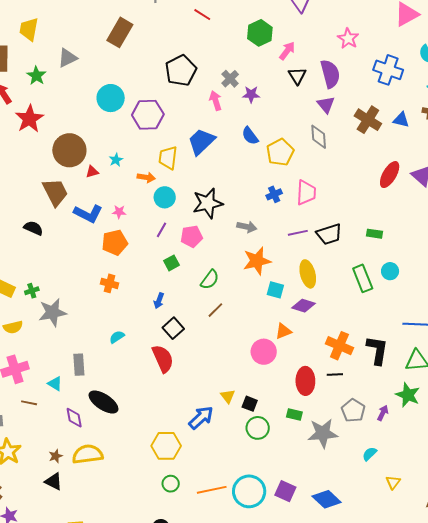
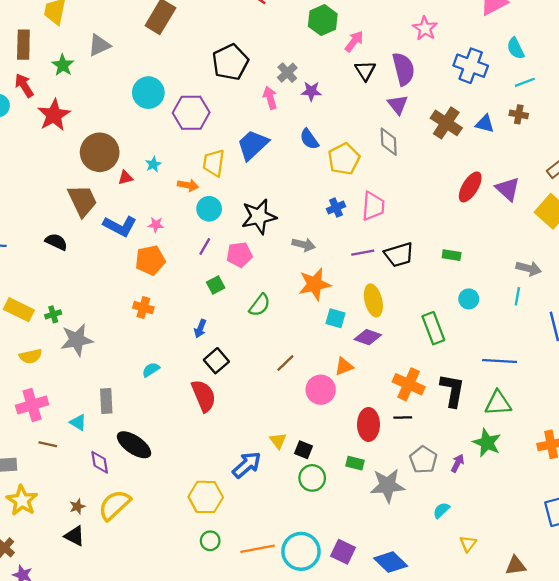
green rectangle: (363, 278) -> (433, 328), moved
brown line: (215, 310) -> (285, 363), moved
yellow semicircle: (88, 454) -> (114, 505), turned -36

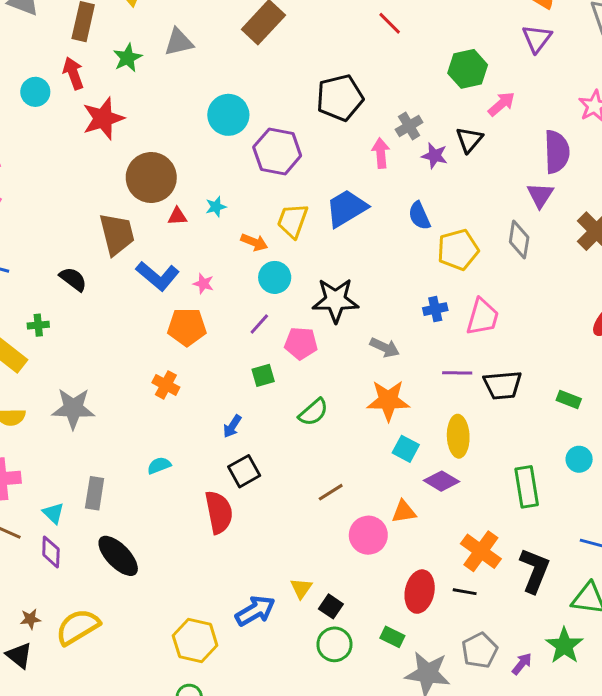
black triangle: (365, 71) -> (469, 140), moved
green cross: (53, 314) -> (38, 325), moved
purple diamond: (100, 462) -> (51, 552), moved

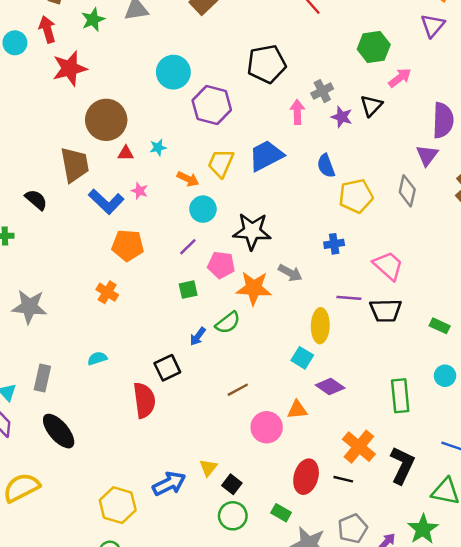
pink star: (203, 284) -> (139, 191), moved
pink trapezoid: (483, 317) -> (388, 266), moved, turned -68
orange star: (388, 400) -> (254, 288), moved
blue arrow: (232, 426) -> (198, 336), moved
yellow ellipse: (458, 436) -> (320, 326), moved

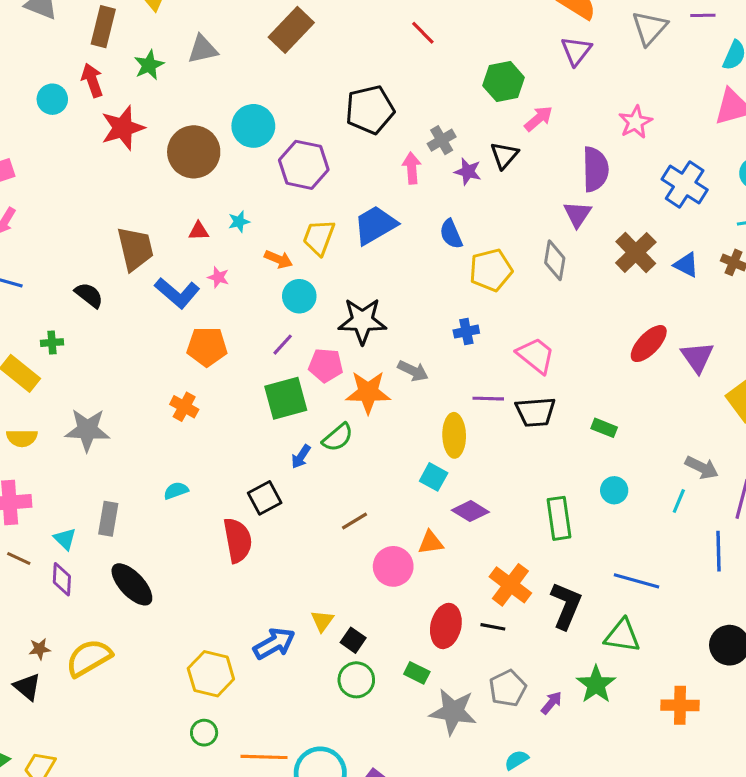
brown circle: (106, 120) -> (194, 152), moved
green square: (188, 290) -> (286, 398), size x1.8

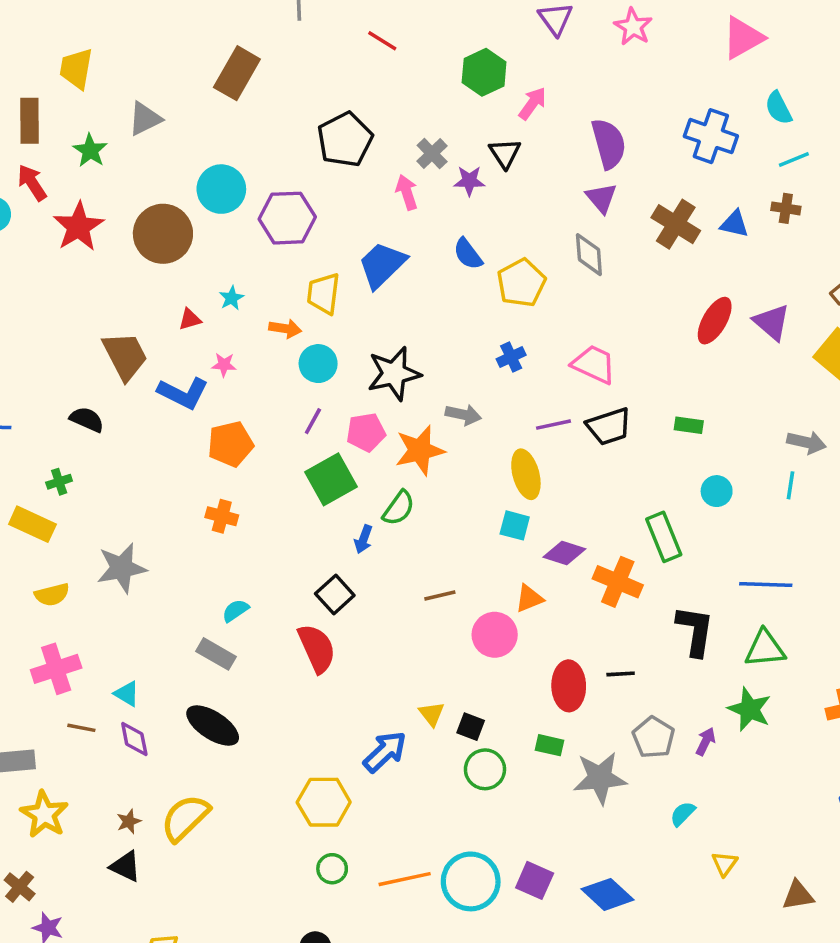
pink star: (635, 122) -> (633, 27), moved
gray rectangle: (108, 519) -> (216, 654), moved, turned -56
brown line: (355, 521) -> (440, 595), turned 32
orange cross: (510, 585) -> (618, 582), moved

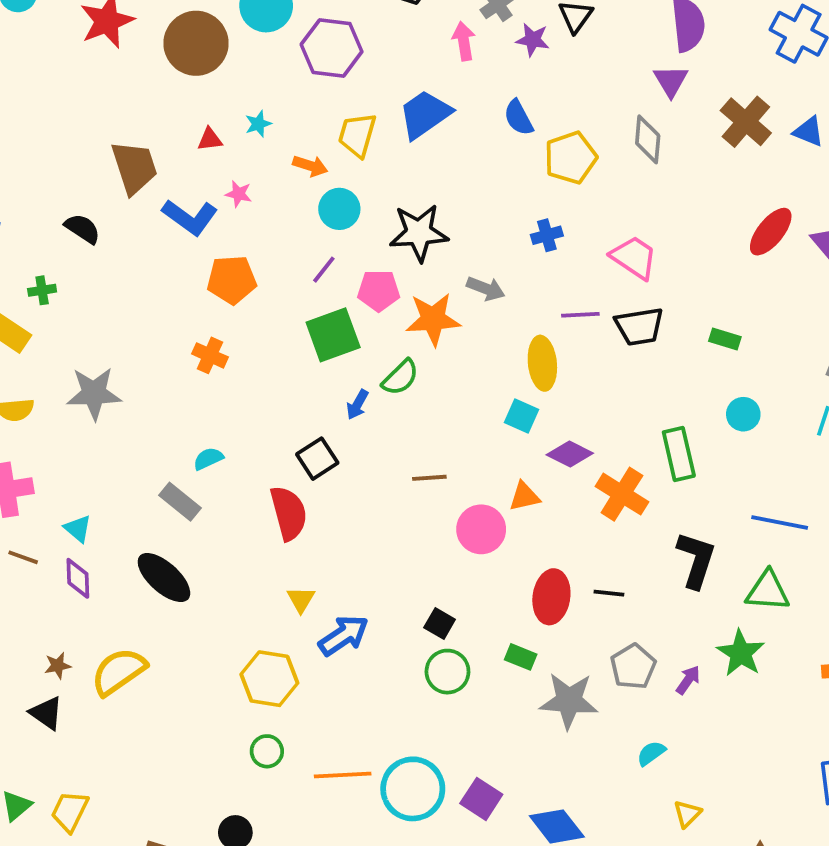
yellow triangle: (432, 714) -> (301, 600), moved

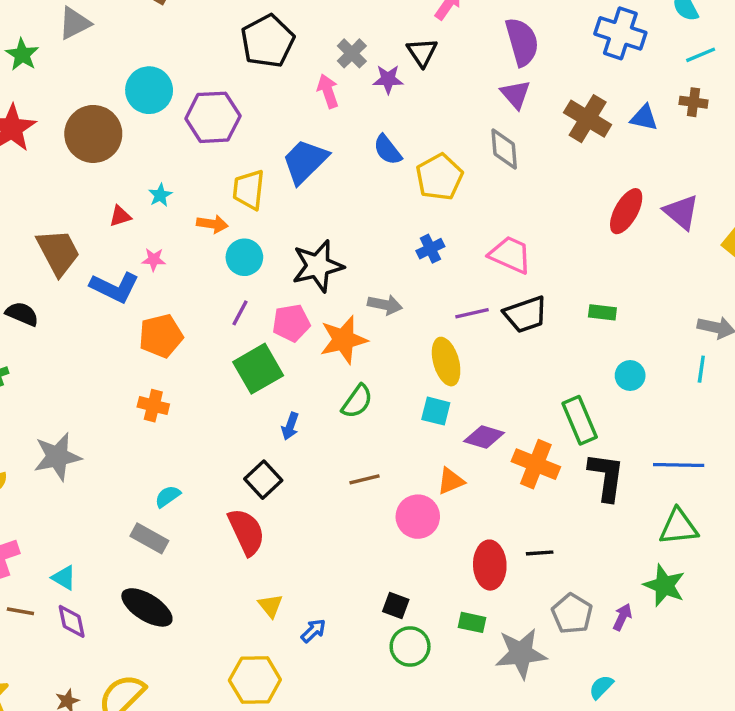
green semicircle: (400, 377) -> (357, 401), moved
black L-shape: (696, 560) -> (606, 477), moved
blue arrow: (344, 635) -> (313, 631), size x0.6

